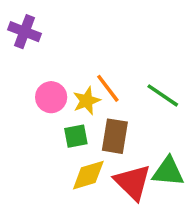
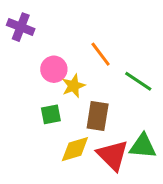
orange line: (108, 88) -> (101, 54), moved
pink circle: (51, 97) -> (54, 69), moved
green square: (76, 136) -> (51, 114), moved

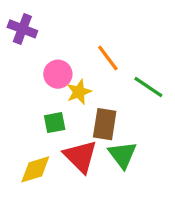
green triangle: (143, 146) -> (122, 155), moved, turned 48
yellow diamond: (75, 149) -> (35, 169), moved
red triangle: (113, 155) -> (81, 156), moved

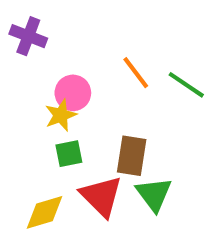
green line: (148, 87) -> (186, 85), moved
yellow star: (79, 92) -> (61, 115), moved

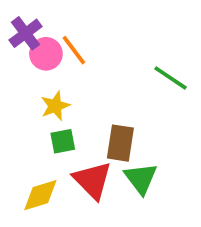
purple cross: (28, 36) -> (26, 33), turned 32
orange line: (136, 73) -> (74, 50), moved
pink circle: (73, 93) -> (46, 54), moved

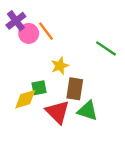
yellow star: (55, 106) -> (60, 66), moved
green triangle: (141, 178) -> (88, 111), turned -35
yellow diamond: (40, 195) -> (25, 99), moved

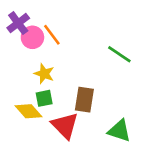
yellow star: (60, 66) -> (44, 74), moved, turned -30
yellow diamond: (25, 99) -> (29, 111), turned 65
green triangle: (88, 111) -> (119, 131), moved

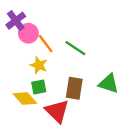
orange line: (52, 35) -> (46, 44), moved
green line: (119, 54) -> (75, 48), moved
green triangle: (119, 131) -> (109, 84), moved

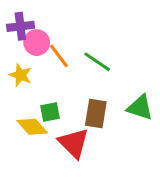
purple cross: (16, 21) -> (20, 26), turned 30
yellow star: (39, 65) -> (20, 75), moved

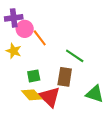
green line: (97, 62) -> (75, 56), moved
green triangle: (140, 108) -> (95, 94), moved
yellow diamond: (32, 127) -> (32, 95), moved

